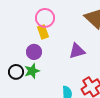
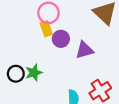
purple circle: (34, 52) -> (61, 39), moved

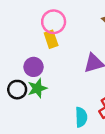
purple circle: (61, 39) -> (33, 67), moved

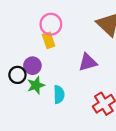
black circle: (17, 90) -> (17, 75), moved
cyan semicircle: (81, 117) -> (59, 94), moved

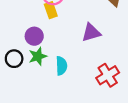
black circle: (17, 75) -> (14, 59), moved

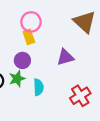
purple circle: (34, 36) -> (22, 60), moved

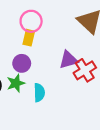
yellow rectangle: (29, 37) -> (29, 38), turned 32
red cross: (80, 96) -> (85, 70), moved

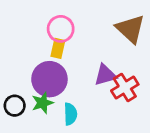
purple circle: (22, 63) -> (49, 79), size x1.6

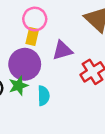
purple triangle: (105, 75) -> (62, 50), moved

